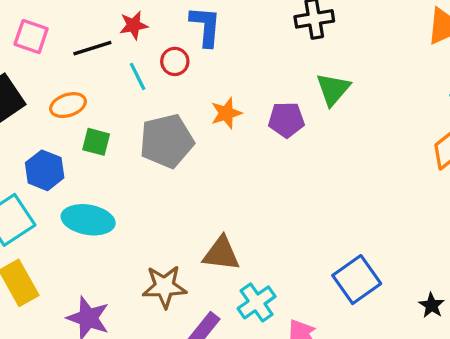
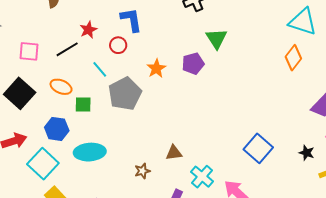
cyan line: (138, 76) -> (100, 69), moved
orange ellipse: (68, 105) -> (61, 87), turned 55
brown triangle: (221, 254) -> (174, 153), size x0.7
brown star: (164, 287) -> (142, 171), moved, size x0.6

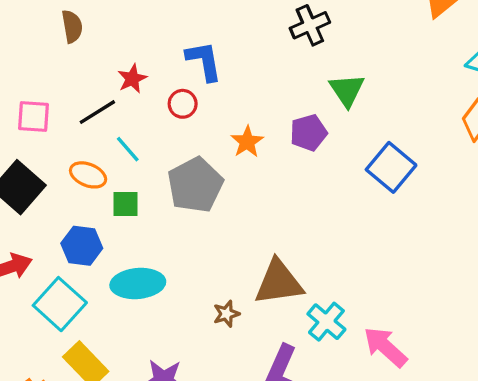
cyan line: (100, 69) -> (128, 149), moved
blue square: (258, 148) -> (391, 167), moved
brown triangle: (174, 153) -> (279, 282), size x1.8

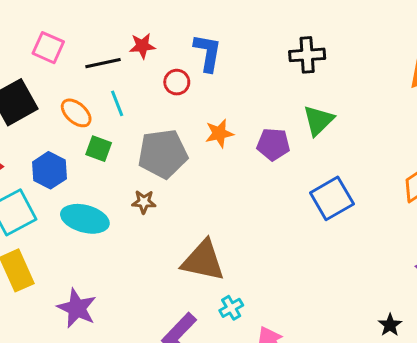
brown star: (226, 314) -> (144, 202), moved
cyan cross: (326, 322) -> (231, 308), size x0.7

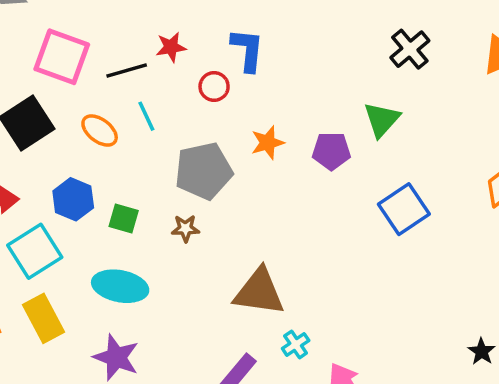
pink square: (48, 48) -> (62, 57), size x1.5
black cross: (307, 55) -> (410, 49), moved, turned -32
green square: (99, 149) -> (124, 219), moved
cyan ellipse: (85, 219) -> (120, 286), moved

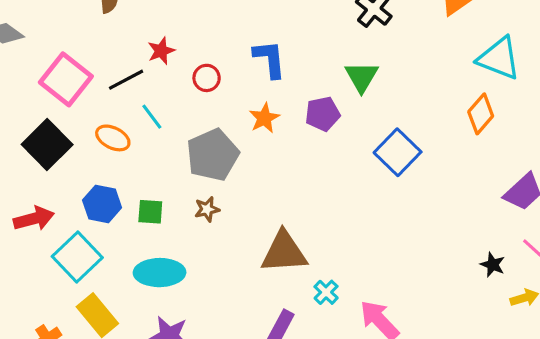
blue L-shape: (248, 50) -> (270, 59), moved
pink square: (62, 57) -> (66, 79), turned 30

